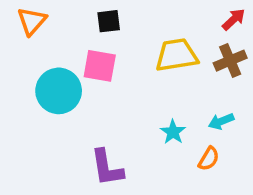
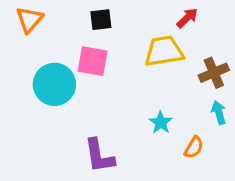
red arrow: (234, 19) -> (187, 18), moved
brown cross: (230, 61) -> (214, 73), moved
cyan arrow: (221, 121) -> (219, 113), moved, turned 95

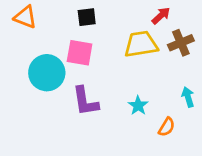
orange triangle: (30, 20) -> (25, 17), turned -50
brown cross: (214, 73) -> (181, 43), moved
purple L-shape: (99, 156) -> (85, 101), moved

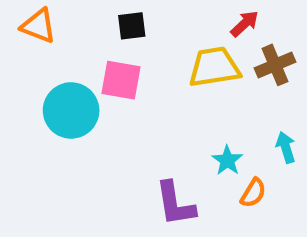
purple L-shape: (85, 101) -> (175, 204), moved
cyan star: (138, 106) -> (227, 160), moved

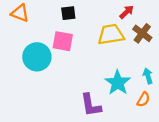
brown cross: (275, 65) -> (142, 33), turned -30
cyan star: (227, 160) -> (118, 83), size x1.6
orange semicircle: (253, 193) -> (143, 99), moved

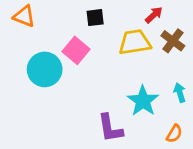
black square: (68, 13) -> (95, 18), moved
pink square: (63, 41) -> (76, 50), turned 30
orange semicircle: (143, 99) -> (174, 134), moved

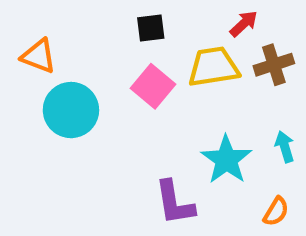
orange triangle: (24, 16) -> (39, 56), moved
brown cross: (173, 41) -> (274, 65), turned 35
pink square: (76, 50) -> (153, 86), moved

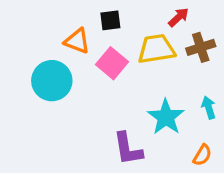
orange triangle: (39, 56) -> (77, 41), moved

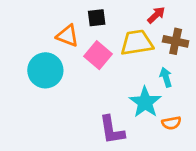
brown cross: (201, 47) -> (176, 41), turned 30
cyan arrow: (209, 108) -> (166, 77), moved
orange semicircle: (202, 155) -> (171, 123), moved, turned 48

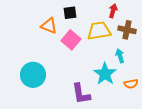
red arrow: (156, 15) -> (113, 11), turned -32
cyan circle: (45, 70) -> (33, 75), moved
orange semicircle: (171, 123) -> (131, 84), moved

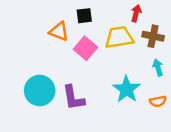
cyan arrow: (120, 56) -> (158, 68), moved
purple L-shape: (81, 94) -> (73, 98), moved

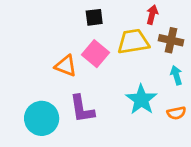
orange triangle: (59, 31) -> (66, 66), moved
cyan circle: (40, 90) -> (42, 118), moved

